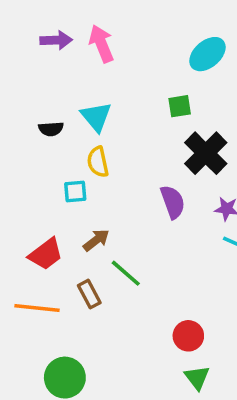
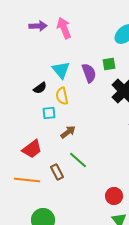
black semicircle: (51, 129) -> (40, 88), moved, turned -32
purple semicircle: (173, 202) -> (89, 73), moved
brown arrow: (96, 240) -> (68, 132), moved

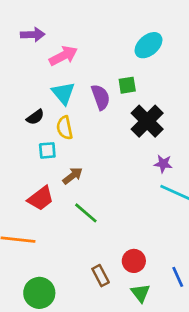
pink arrow: (64, 28) -> (63, 56), moved, turned 85
red trapezoid: (32, 149) -> (41, 198), moved
brown rectangle: (57, 172) -> (101, 276), moved

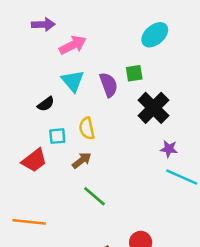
yellow semicircle: (65, 128) -> (87, 128), moved
red trapezoid: (41, 198) -> (34, 160), moved

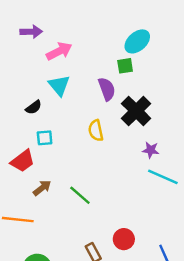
green square: (134, 73) -> (125, 66), moved
purple semicircle: (109, 85) -> (107, 89), moved
yellow semicircle: (87, 128) -> (96, 131), moved
brown arrow: (82, 160) -> (42, 188), moved

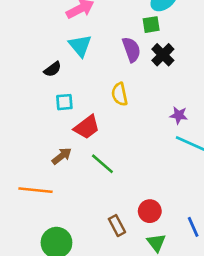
black cross: (136, 111) -> (163, 55), moved, size x0.7
red trapezoid: (23, 161) -> (87, 127), moved

